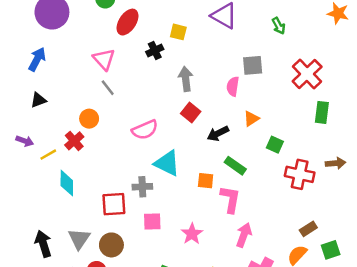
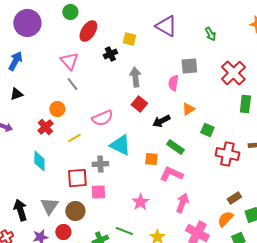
yellow line: (48, 155) -> (74, 138), moved
pink L-shape: (230, 199) -> (171, 174), turned -75
pink square: (152, 221) -> (98, 192), moved

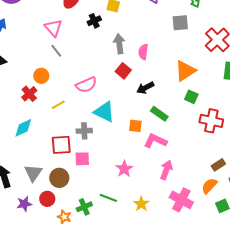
gray square: (189, 66) -> (180, 23), moved
pink semicircle: (173, 83) -> (143, 52), moved
orange triangle: (188, 109) -> (185, 71), moved, size x1.6
cyan diamond: (39, 161) -> (23, 128), turned 65

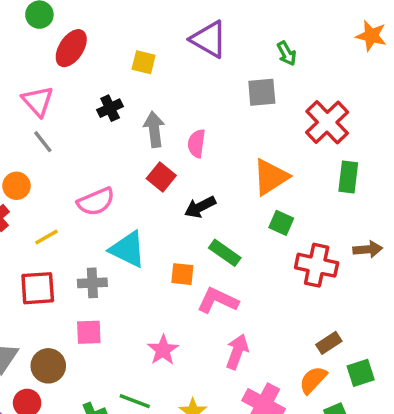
black cross: (94, 21) -> (110, 108), moved
red square: (61, 145) -> (38, 288), moved

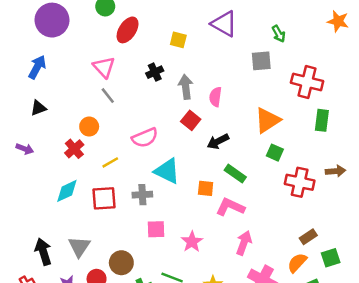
red cross: (327, 122) -> (307, 82), turned -32
pink square: (89, 332) -> (156, 229), moved
brown circle: (48, 366) -> (121, 263), moved

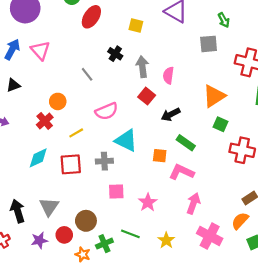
pink triangle: (104, 67) -> (40, 50), moved
black cross: (155, 72) -> (115, 54), turned -32
gray line: (108, 96) -> (87, 74), moved

